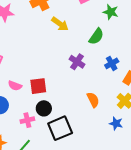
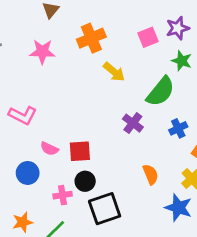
green semicircle: (96, 36) -> (161, 92), size x1.4
blue star: (116, 123) -> (178, 208), size x1.5

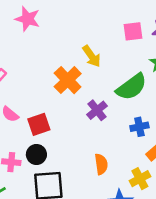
orange cross: (91, 38) -> (68, 80), moved, turned -36
red square: (80, 151) -> (39, 124), turned -30

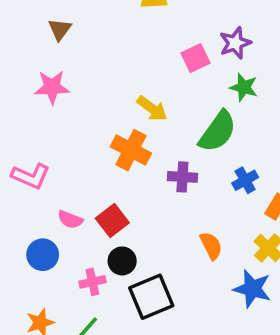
purple cross: (97, 110) -> (182, 177), turned -30

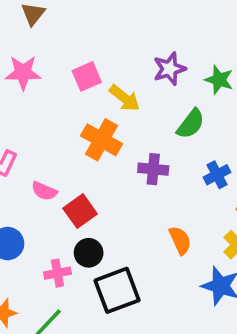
purple star: (235, 43) -> (169, 69), moved
pink square: (196, 58) -> (87, 76), moved
green semicircle: (218, 131) -> (191, 124), size x0.7
pink semicircle: (70, 219) -> (44, 191), moved

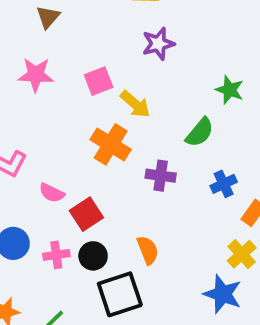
purple star: (169, 69) -> (158, 44), moved
orange semicircle: (180, 240) -> (148, 250), moved
pink cross: (57, 273) -> (56, 255), moved

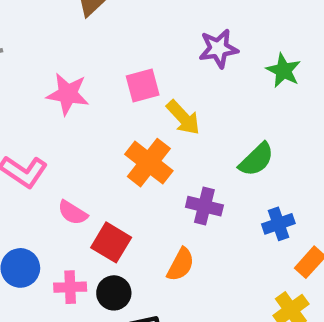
pink star: (36, 75) -> (68, 94), moved
green star: (230, 90) -> (284, 70), moved
red square: (86, 214) -> (111, 242), turned -32
orange semicircle: (148, 250) -> (181, 264), moved, turned 44

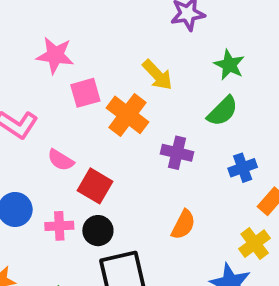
green star: (284, 70) -> (229, 65), moved
pink square: (143, 86) -> (85, 93), moved
orange semicircle: (181, 264) -> (183, 225), moved

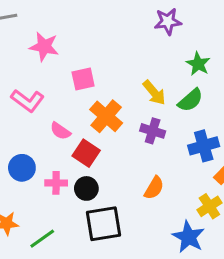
pink star: (55, 55) -> (44, 47), moved
yellow arrow: (157, 75) -> (154, 93), moved
orange cross: (127, 115) -> (106, 116), moved
blue cross: (243, 168) -> (204, 146), size x1.4

